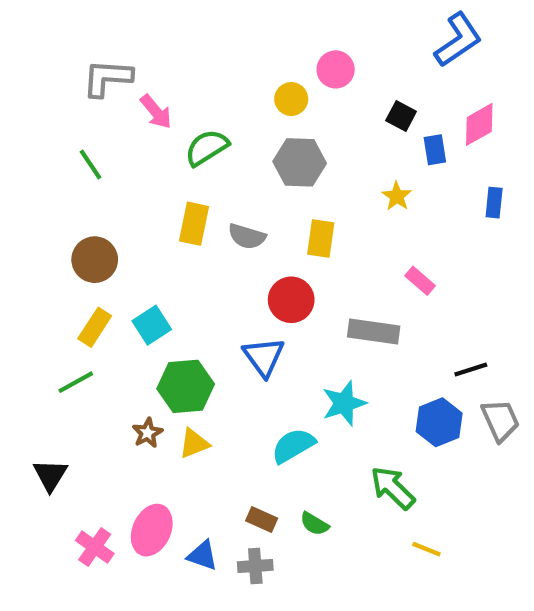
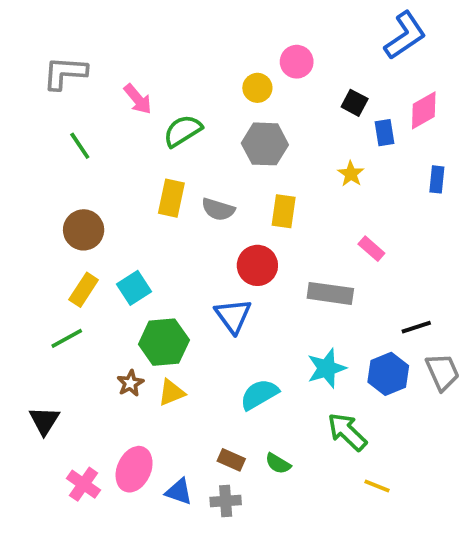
gray L-shape: (107, 78) -> (65, 73), moved
cyan star: (344, 403) -> (327, 368), moved

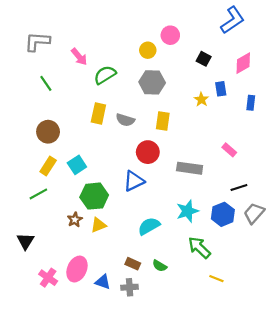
blue rectangle: (385, 133) -> (221, 89), moved
pink rectangle: (371, 249) -> (229, 150), moved
blue triangle: (233, 316) -> (134, 181), turned 40
gray trapezoid: (442, 372) -> (254, 213), turned -115

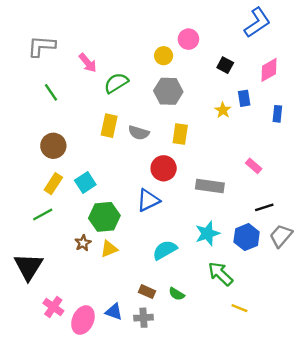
black triangle: (26, 241) -> (28, 267), size x1.5
pink ellipse: (77, 269) -> (83, 320), moved

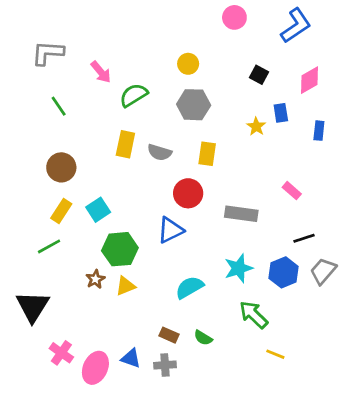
pink circle: (188, 39) -> (234, 17), moved

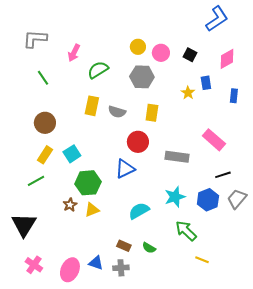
pink circle: (234, 17) -> (161, 53), moved
pink arrow: (101, 72) -> (74, 53), turned 66
pink rectangle: (292, 191) -> (214, 140), size x1.6
pink cross: (61, 353) -> (34, 265), moved

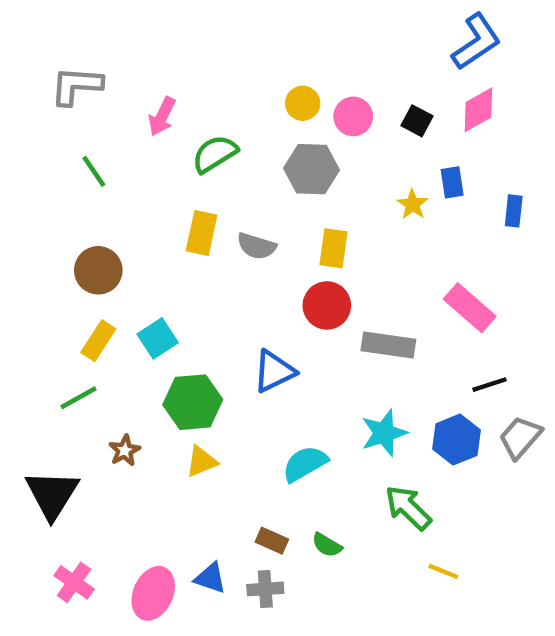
pink diamond: (227, 59) -> (478, 110), moved
red circle: (138, 142) -> (327, 305), moved
brown star: (70, 205) -> (125, 451), moved

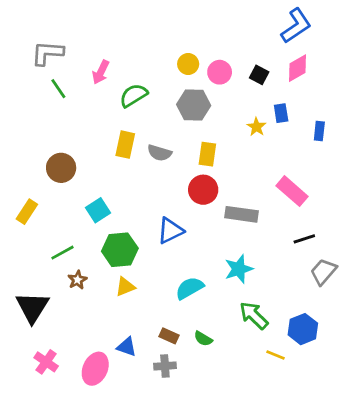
green line: (94, 171) -> (58, 89), moved
yellow rectangle: (98, 341) -> (27, 212), moved
green line: (78, 398) -> (62, 253), moved
blue hexagon: (457, 440) -> (303, 329), moved
blue triangle: (210, 578) -> (127, 347), moved

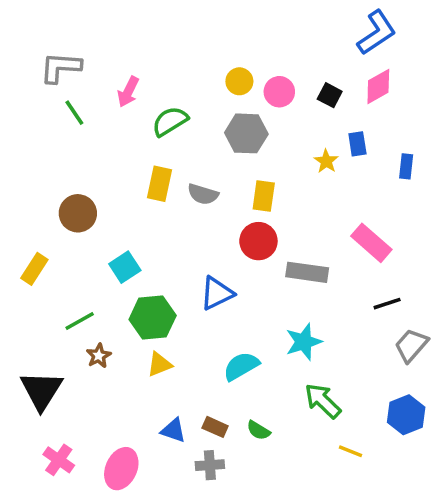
blue hexagon: (303, 329) -> (406, 415), moved
blue triangle: (127, 347) -> (173, 430), moved

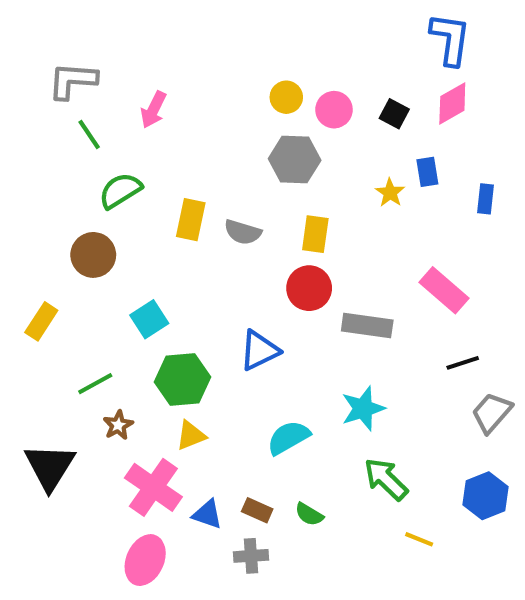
blue L-shape: (377, 33) -> (450, 39), turned -48
green semicircle: (170, 121) -> (120, 191), moved
pink cross: (59, 460) -> (153, 487), moved, size x1.5

